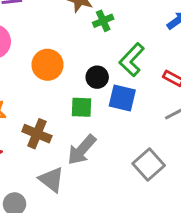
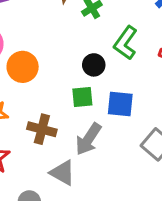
orange circle: (48, 65) -> (23, 67), moved
blue square: (122, 98) -> (120, 104), moved

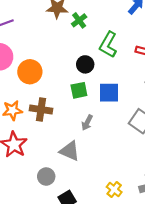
brown cross: (42, 129) -> (41, 109), moved
gray arrow: (88, 139) -> (87, 123), size x0.6

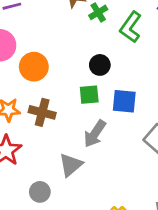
green L-shape: (108, 45) -> (131, 27), moved
gray arrow: (87, 123) -> (95, 134), size x1.5
gray triangle: (70, 151) -> (71, 165), turned 50

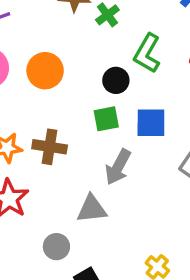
green L-shape: (131, 27) -> (147, 53), moved
orange circle: (34, 67) -> (45, 71), moved
gray triangle: (71, 165) -> (92, 209), turned 40

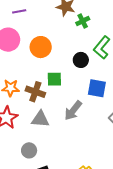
green square: (106, 119) -> (54, 79), moved
gray triangle: (92, 209) -> (40, 119), moved

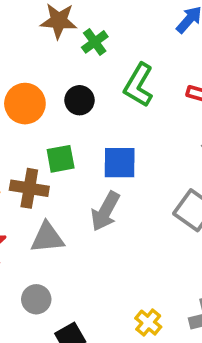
black circle: (81, 60) -> (80, 100), moved
blue square: (97, 88) -> (120, 163), moved

